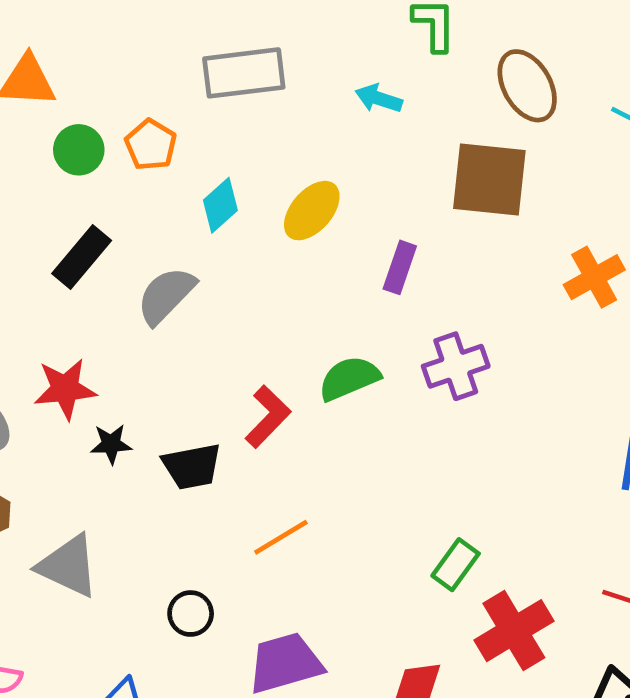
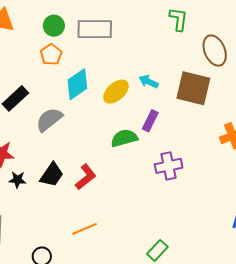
cyan arrow: (379, 98) -> (149, 82), moved
green circle: (79, 150) -> (54, 26), moved
cyan diamond: (220, 205) -> (77, 84), size x1.4
green semicircle: (349, 378) -> (124, 138), moved
black trapezoid: (192, 466) -> (52, 175), moved, turned -52

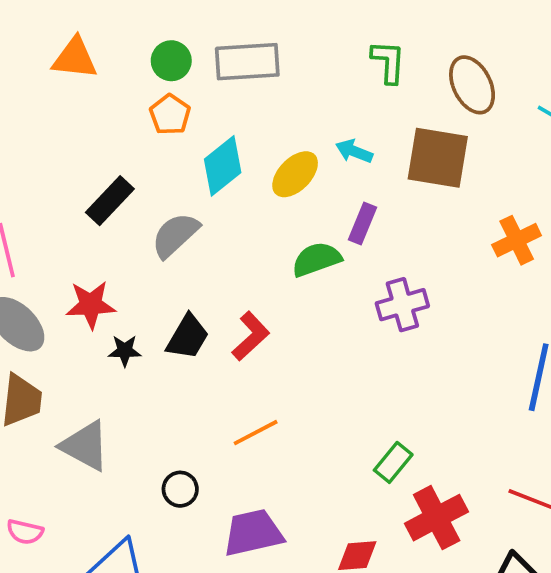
green L-shape: (179, 19) -> (388, 62), moved

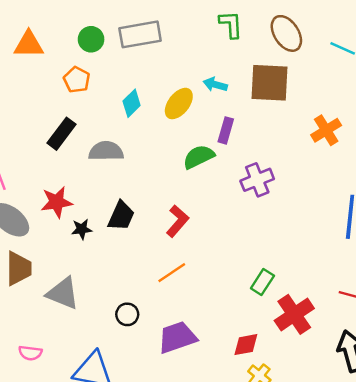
orange pentagon: (170, 115) -> (77, 80), moved
cyan diamond: (223, 166) -> (132, 103), size x0.7
gray semicircle: (175, 235) -> (106, 151), turned 48
red L-shape: (251, 336) -> (178, 221), moved

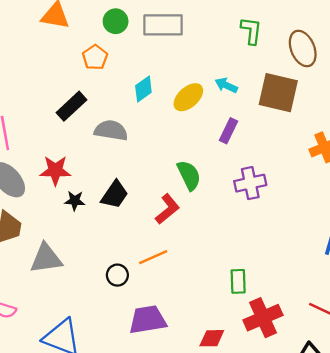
green semicircle: (199, 157) -> (189, 175), moved, turned 80
green rectangle: (262, 282) -> (238, 281), turned -45
gray triangle: (63, 293) -> (46, 259), turned -40
black circle: (127, 314) -> (117, 275), moved

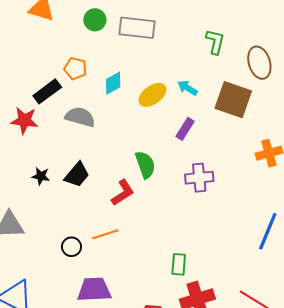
orange pentagon: (95, 57) -> (75, 68), moved, turned -30
red star: (55, 171) -> (24, 121), moved

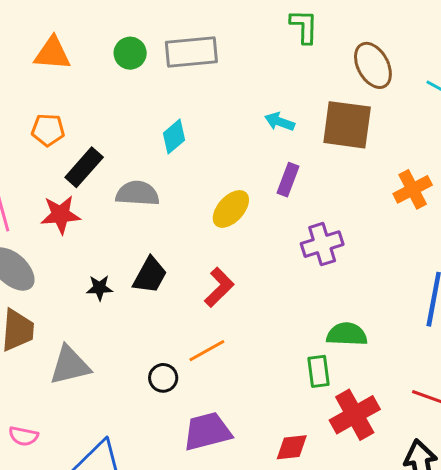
green L-shape: (215, 42) -> (304, 26), moved
orange pentagon: (75, 68) -> (48, 130), moved
yellow ellipse: (152, 95) -> (231, 209), moved
green semicircle: (145, 165) -> (347, 334), moved, turned -56

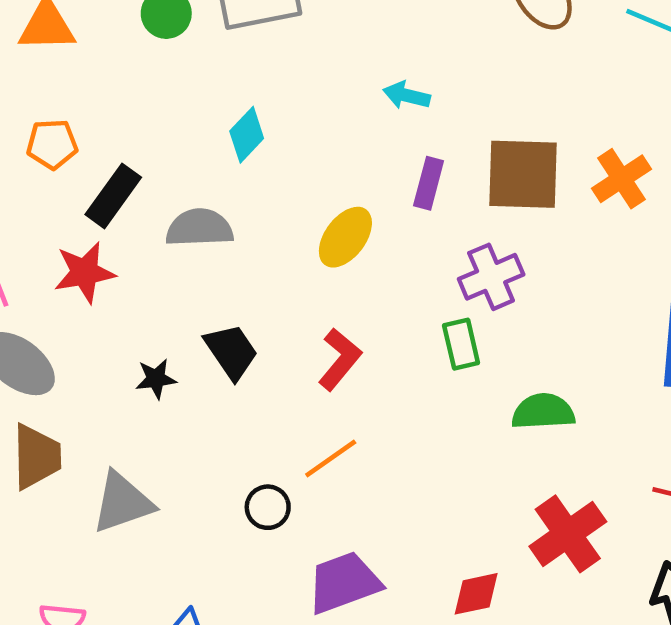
brown square: (347, 125) -> (523, 174), moved
black trapezoid: (150, 275) -> (231, 352), turned -57
green rectangle: (318, 371) -> (461, 344), moved

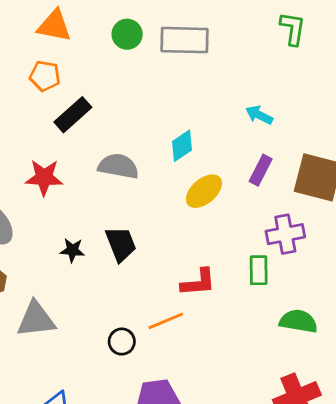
cyan diamond: (247, 135) -> (182, 146), moved
orange pentagon: (52, 144) -> (45, 76), moved
black rectangle: (113, 196) -> (73, 115), moved
red L-shape: (340, 359) -> (198, 282), moved, turned 33

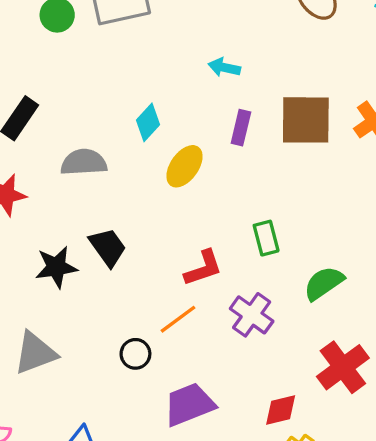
purple cross: (285, 234) -> (252, 315), moved, turned -30
black star: (72, 250) -> (56, 267), size x1.5
green semicircle: (298, 321) -> (324, 283), turned -30

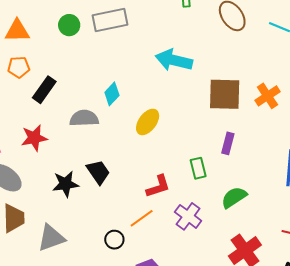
cyan arrow: (224, 67) -> (174, 60), size x1.8
cyan diamond: (148, 122) -> (112, 94), moved
purple rectangle: (241, 128) -> (228, 143), moved

